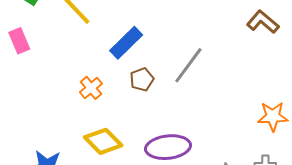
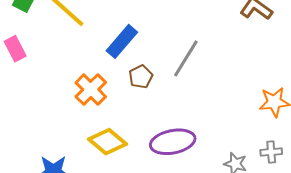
orange cross: (91, 88) -> (91, 90), size x1.4

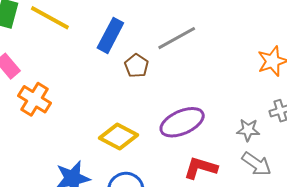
gray line: (186, 58) -> (177, 38), turned 42
orange cross: (91, 90) -> (35, 99), moved

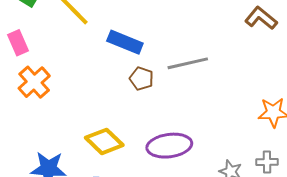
blue rectangle: (110, 35) -> (125, 42), turned 68
brown pentagon: (137, 66) -> (141, 79), turned -30

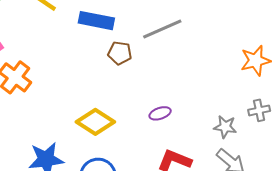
purple ellipse: (169, 146) -> (160, 113), size x0.5

